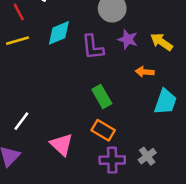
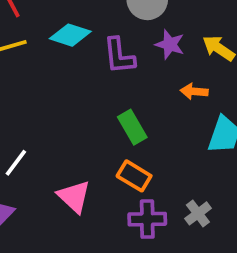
cyan diamond: (59, 33) -> (70, 35), turned 40

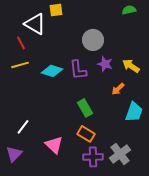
cyan diamond: (70, 35) -> (52, 71), moved
orange arrow: (194, 91) -> (118, 89), turned -48
gray cross: (198, 213) -> (120, 154), size x1.5

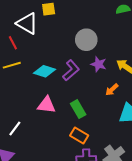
purple L-shape: (78, 70) -> (71, 70), turned -125
pink triangle: (54, 145) -> (47, 105), moved, turned -36

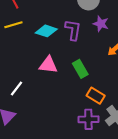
purple L-shape: (71, 70) -> (73, 30), turned -40
orange rectangle: (79, 136) -> (96, 96), moved

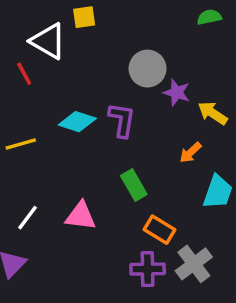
purple star: (101, 24) -> (177, 93), moved
yellow line: (13, 25) -> (21, 144), moved
pink triangle: (48, 65) -> (81, 216), moved

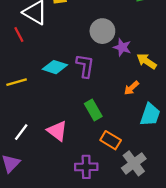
pink triangle: (81, 216) -> (57, 131), turned 30
purple cross: (148, 269) -> (86, 167), moved

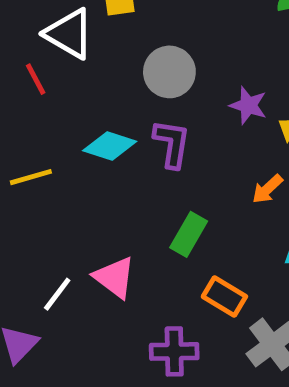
gray circle: (102, 31) -> (169, 72), moved
green rectangle: (93, 110) -> (189, 234), turned 60
white line: (21, 132) -> (57, 294), moved

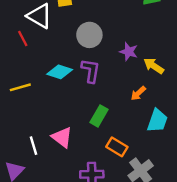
white line: (57, 294) -> (33, 146), turned -54

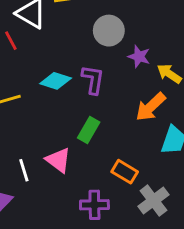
gray circle: (89, 35) -> (109, 31), moved
orange arrow: (138, 93) -> (151, 107), size x1.6
green rectangle: (99, 116) -> (89, 130), moved

